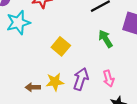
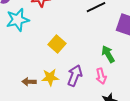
green arrow: (105, 39) -> (108, 54), moved

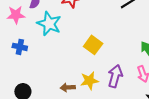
cyan star: (18, 20) -> (49, 24), turned -30

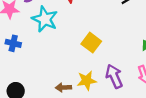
purple arrow: (115, 76) -> (114, 76), turned -40

